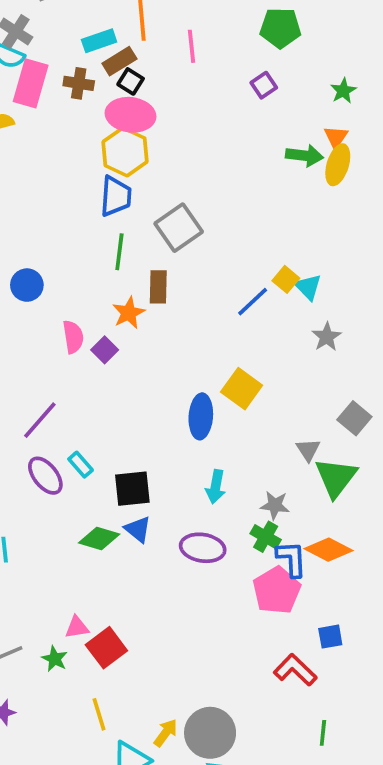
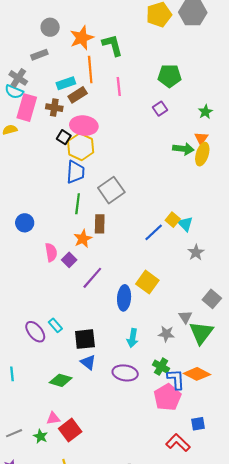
black square: (131, 81) -> (64, 137), moved
purple line: (40, 420) -> (92, 278), moved
gray star: (275, 505) -> (166, 334), moved
green diamond: (99, 539) -> (61, 380), moved

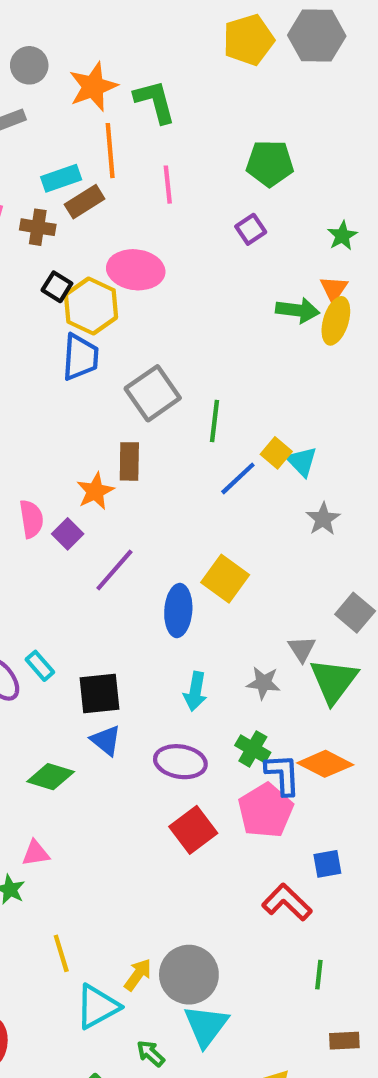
pink ellipse: (84, 126) -> (136, 270), moved
green line: (78, 204) -> (214, 421), moved
red square: (70, 430) -> (193, 830), moved

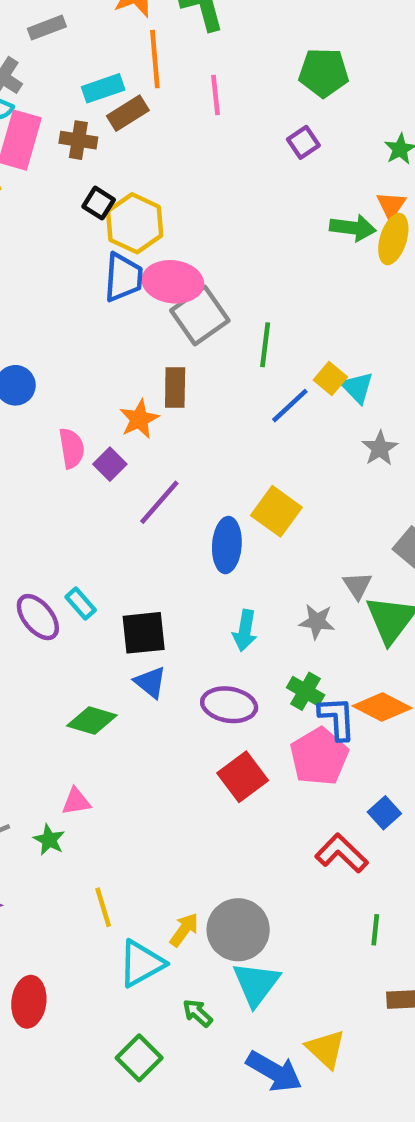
pink ellipse: (136, 270) -> (173, 282), moved
blue square: (327, 864) -> (384, 813), turned -32

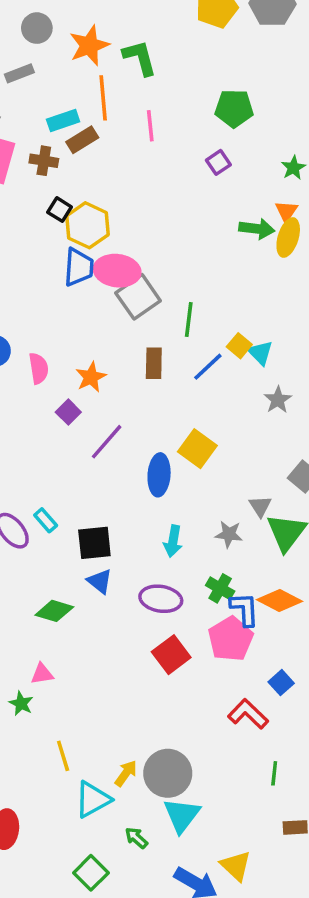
brown rectangle: (175, 388) -> (154, 363), moved
pink semicircle: (72, 448) -> (39, 368), moved

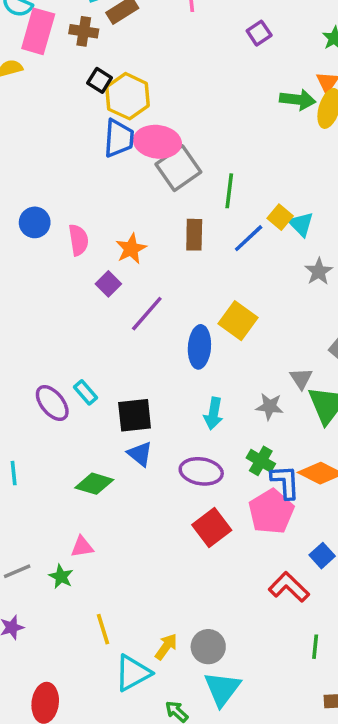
gray circle: (168, 773) -> (208, 647), size x0.7

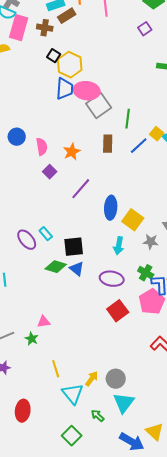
purple square: (108, 284) -> (50, 172), moved
yellow square: (238, 321) -> (133, 220), moved
green diamond: (94, 484) -> (56, 267), moved
cyan triangle: (133, 673) -> (73, 394), turned -40

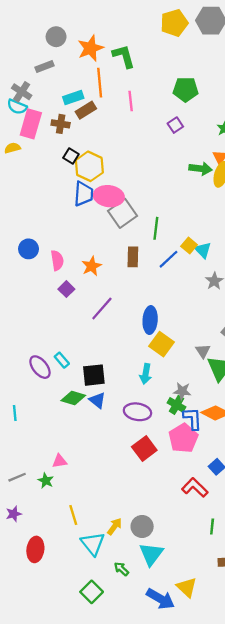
blue ellipse: (111, 208) -> (150, 320), moved
gray star: (151, 242) -> (182, 391), moved
red ellipse: (23, 411) -> (35, 549), moved

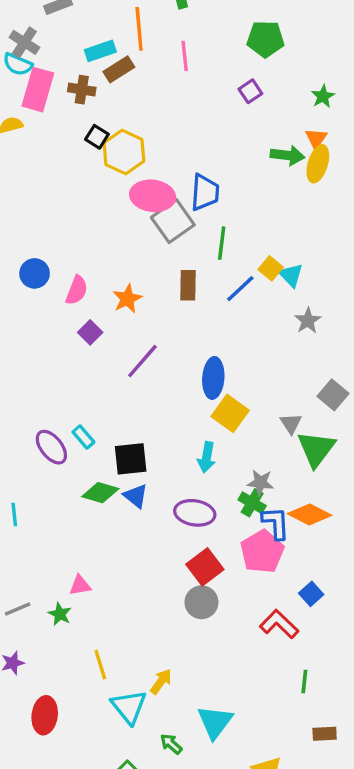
blue trapezoid: (84, 194) -> (205, 192), moved
pink semicircle: (57, 260) -> (77, 290), turned 30
gray circle: (142, 526) -> (201, 602), moved

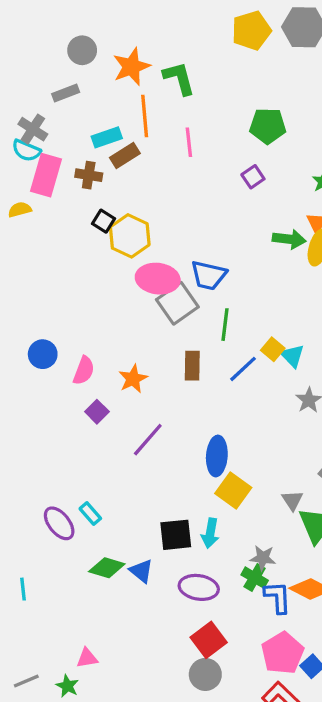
blue trapezoid: (205, 192) -> (209, 275), turned 99
black square: (131, 459) -> (176, 535), moved
pink pentagon: (262, 552) -> (283, 653), moved

